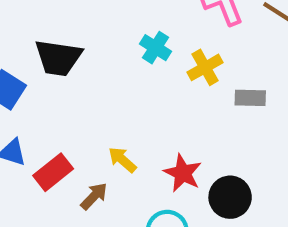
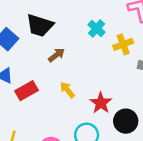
brown arrow: (94, 196) -> (57, 55), moved

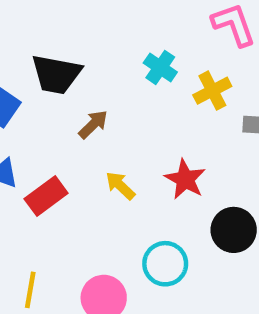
red star: (101, 103) -> (185, 179), moved

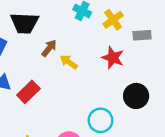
red star: (185, 179) -> (113, 58), moved
yellow arrow: (120, 186) -> (69, 62), moved

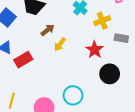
yellow arrow: (69, 62) -> (60, 44), turned -104
black circle: (136, 96) -> (110, 74), moved

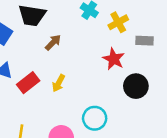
yellow arrow: (60, 44) -> (59, 83), moved

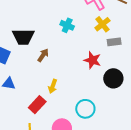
yellow cross: (118, 22) -> (102, 24), moved
red rectangle: (28, 83) -> (37, 105), moved

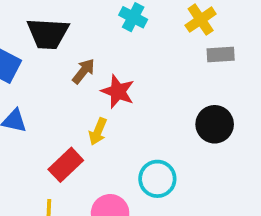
red star: (92, 60) -> (118, 91), moved

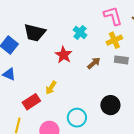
brown arrow: (83, 71) -> (94, 63), moved
red star: (118, 91) -> (64, 55), moved
black circle: (215, 124) -> (110, 105), moved

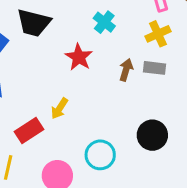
gray rectangle: (121, 60) -> (154, 68), moved
brown arrow: (94, 63) -> (126, 70), turned -32

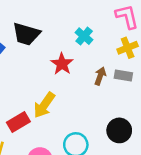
yellow arrow: (59, 108) -> (44, 105), size x1.5

